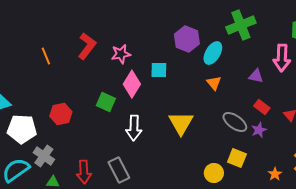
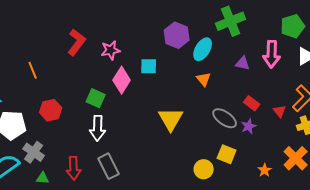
orange line: (46, 56) -> (33, 70), moved
purple triangle: (256, 76) -> (243, 63), moved
white arrow: (134, 128) -> (98, 128), moved

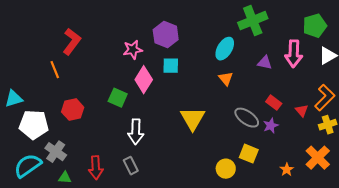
purple hexagon: (177, 35) -> (166, 35), moved
red L-shape: (77, 42) -> (72, 42), moved
white arrow: (98, 128) -> (136, 132), moved
gray rectangle: (109, 166) -> (131, 166), size x0.7

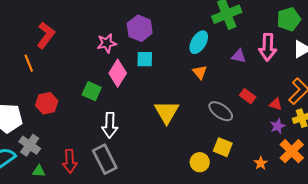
red triangle: (302, 111) -> (276, 104), turned -32
purple star: (271, 126) -> (278, 126), moved
gray rectangle: (131, 166) -> (105, 159), size x1.6

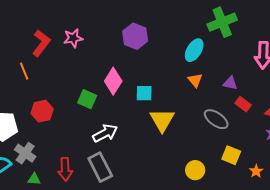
pink star: (107, 43) -> (73, 38), moved
purple triangle: (239, 56) -> (230, 83), moved
cyan square: (145, 59) -> (144, 93), moved
white arrow: (110, 125) -> (105, 133), turned -120
yellow square: (223, 147) -> (231, 155), moved

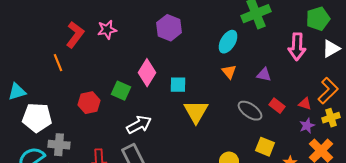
red rectangle: (243, 104) -> (277, 106), moved
red hexagon: (42, 111) -> (89, 103), moved
gray cross: (25, 153) -> (59, 145), turned -30

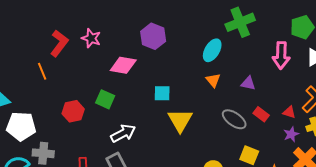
pink star: (107, 30) -> (91, 38), turned 30
pink diamond: (147, 73) -> (123, 65), moved, turned 68

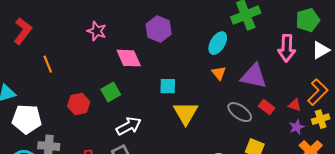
red L-shape: (59, 43) -> (23, 31), moved
pink diamond: (123, 65) -> (129, 58), turned 56
purple triangle: (248, 83) -> (254, 76), size x1.8
green square: (105, 99) -> (111, 92), turned 36

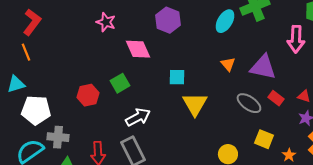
cyan ellipse: (218, 43) -> (225, 21), moved
orange line: (48, 64) -> (26, 52), moved

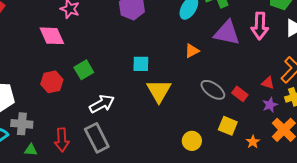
pink diamond: (138, 49) -> (52, 36), moved
orange triangle: (228, 64) -> (192, 51), turned 42
purple triangle: (263, 67) -> (227, 33), moved
red rectangle: (276, 98) -> (240, 94), moved

